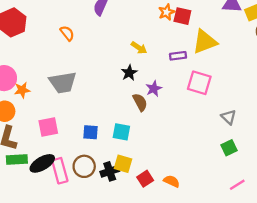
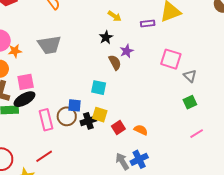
pink square: (199, 83) -> (171, 59), moved
pink square: (48, 127) -> (26, 82), moved
blue square: (90, 132) -> (75, 105), moved
black ellipse: (42, 163) -> (24, 99), moved

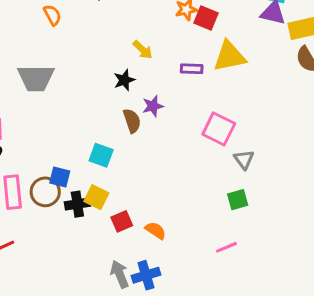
pink line: (197, 134) -> (226, 247), moved

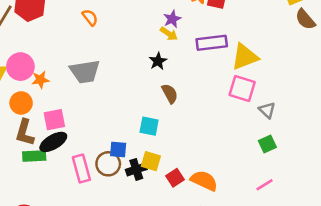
yellow triangle: (229, 56) -> (245, 57), moved
purple rectangle: (192, 69) -> (212, 43), size x1.6
purple star: (153, 106) -> (172, 19), moved
orange semicircle: (156, 231) -> (204, 181), size x1.5

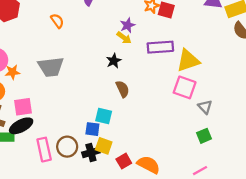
blue square: (118, 150) -> (92, 129), moved

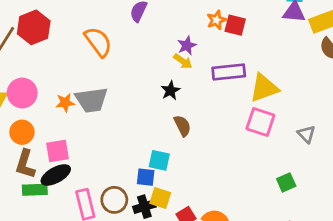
orange semicircle: (57, 21) -> (98, 42), size x1.6
orange star: (12, 72) -> (65, 103), moved
gray triangle: (205, 107) -> (306, 134), moved

